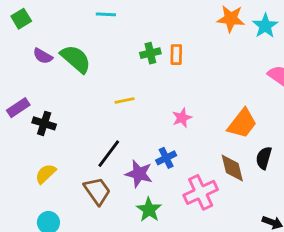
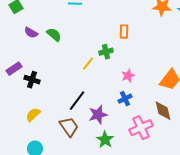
green cross: (150, 53) -> (106, 52), moved
green semicircle: (76, 59) -> (54, 35), size x0.7
yellow line: (125, 100) -> (88, 64), turned -40
blue cross: (166, 158) -> (125, 99), moved
purple star: (139, 174) -> (98, 115), turned -30

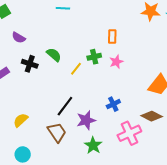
green semicircle: (54, 35) -> (54, 55), moved
pink star: (128, 76) -> (116, 62), moved
black cross: (32, 80) -> (30, 64), moved
brown diamond: (163, 111) -> (152, 116), turned -50

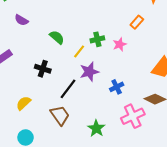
orange rectangle: (112, 37) -> (137, 22), moved, turned 40
black cross: (30, 64) -> (43, 69), moved
purple star: (86, 120) -> (89, 72), moved

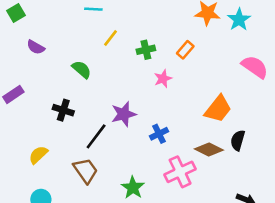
green cross: (97, 39) -> (146, 50), moved
yellow line: (79, 51) -> (110, 38), moved

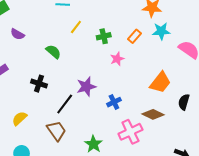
cyan star: (239, 20) -> (161, 31), moved, turned 30
black semicircle: (238, 140) -> (184, 102), moved

